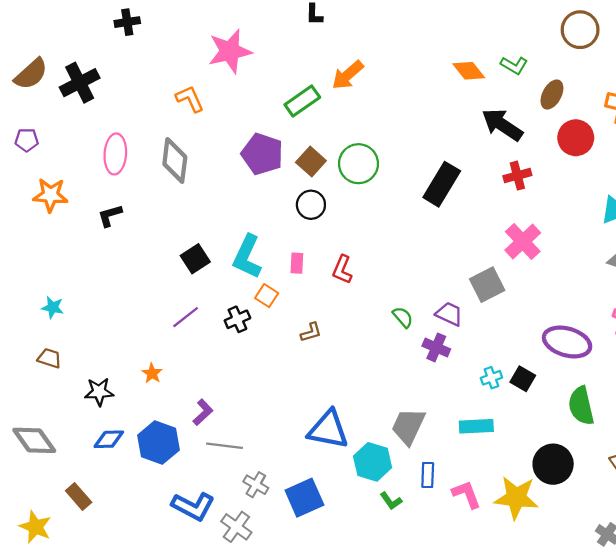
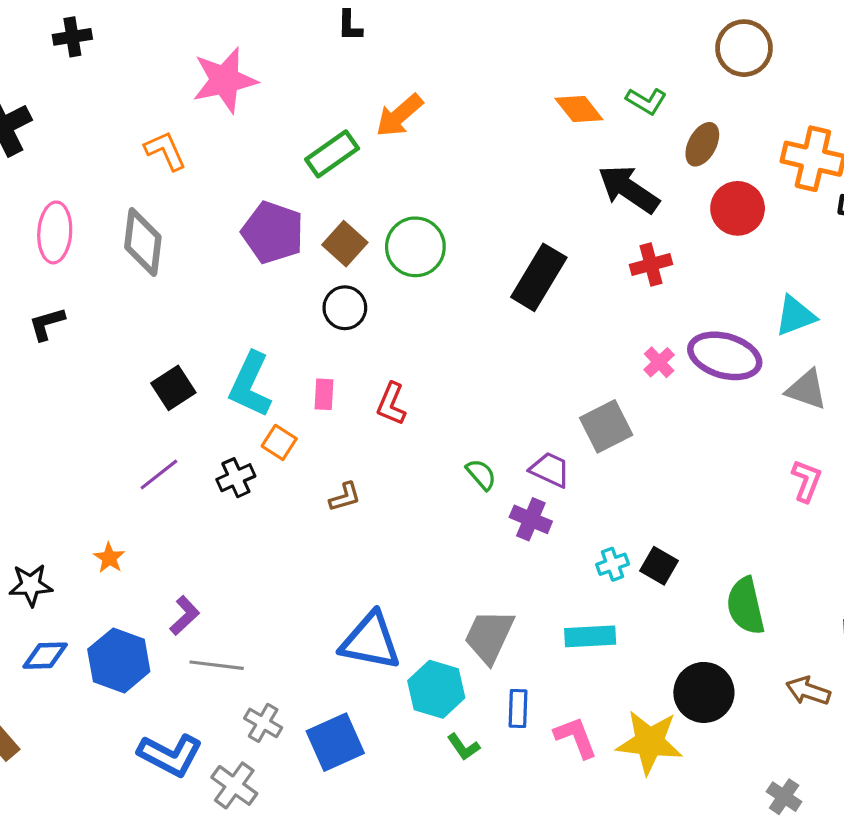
pink cross: (523, 242) -> (659, 362), size x0.6
purple ellipse: (567, 342) -> (725, 356), moved

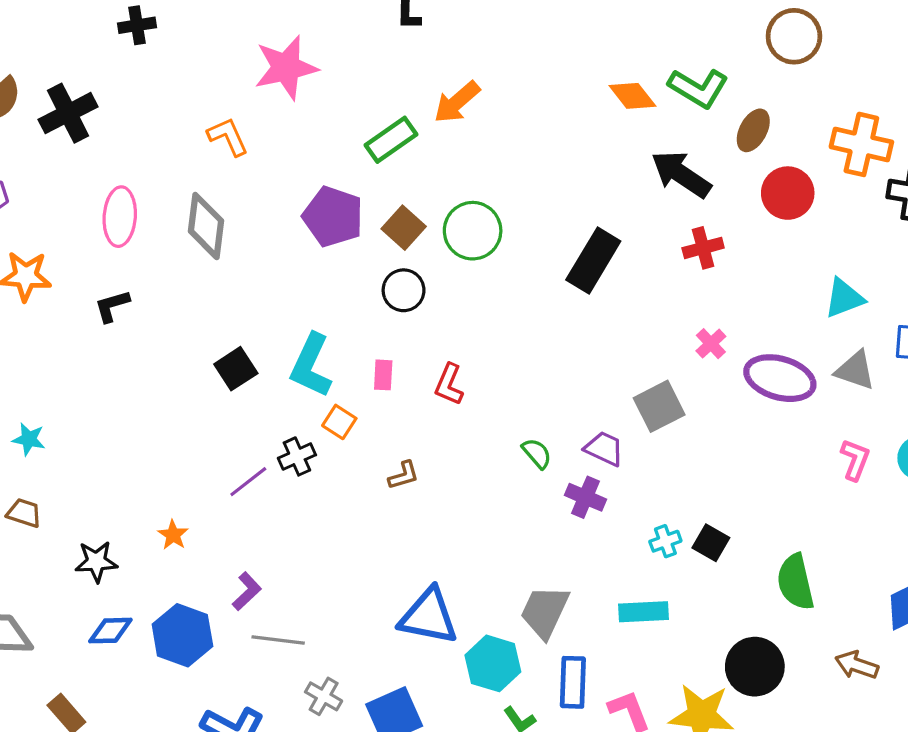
green L-shape: (646, 101) -> (698, 88), size x1.5
purple ellipse: (725, 356) -> (780, 378), moved
purple line: (159, 474) -> (248, 482), moved
blue rectangle: (518, 708) -> (573, 682), size x1.4

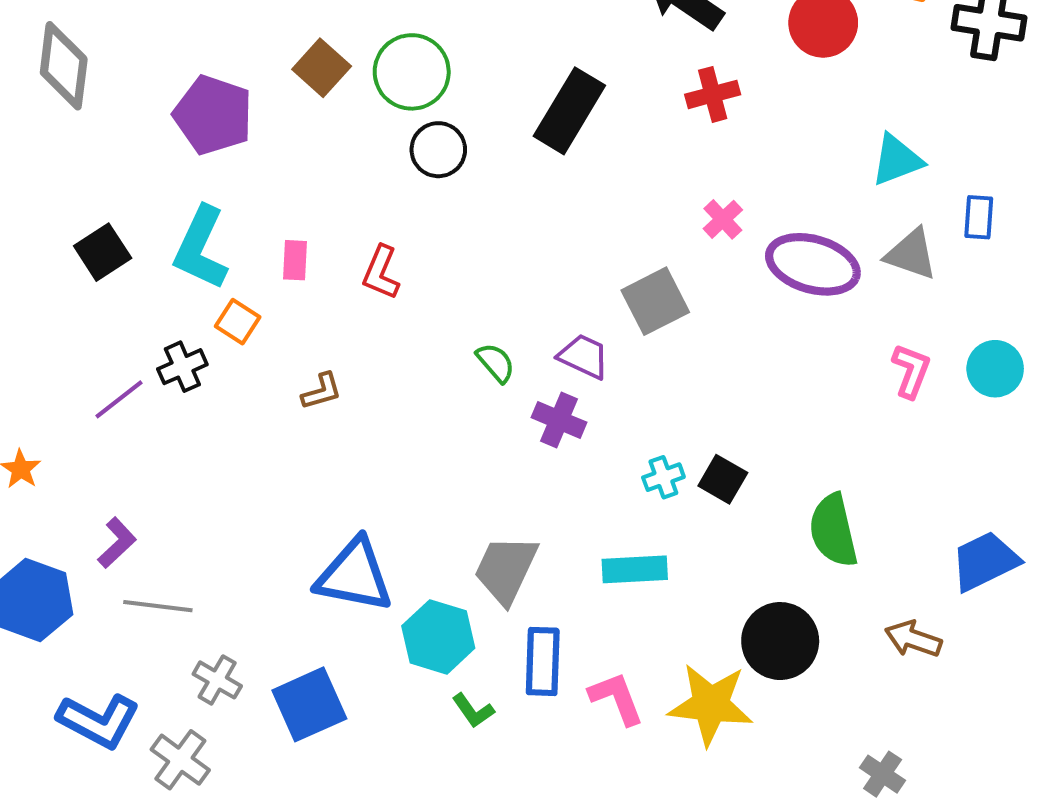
purple pentagon: (333, 217) -> (213, 115), moved
black circle: (404, 290) -> (438, 150), moved

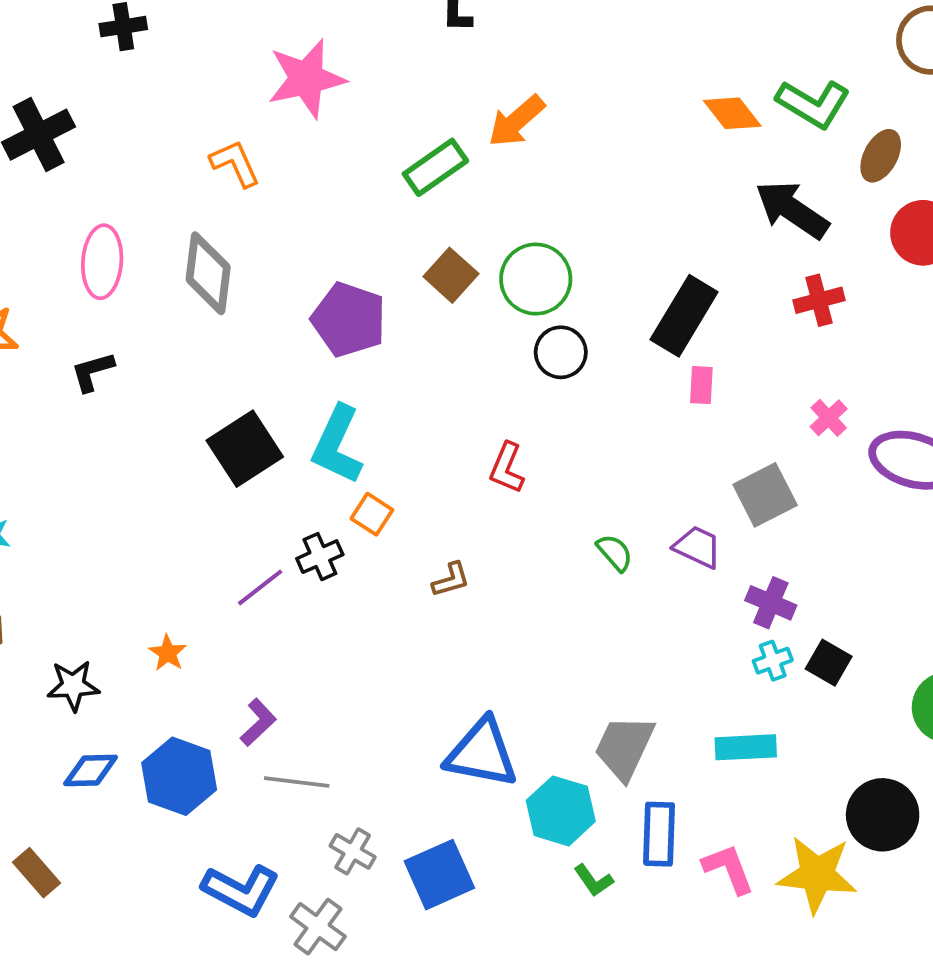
black square: (103, 252) -> (245, 449), size x1.4
pink rectangle: (295, 260) -> (701, 385), moved
purple cross: (559, 420) -> (771, 603), moved

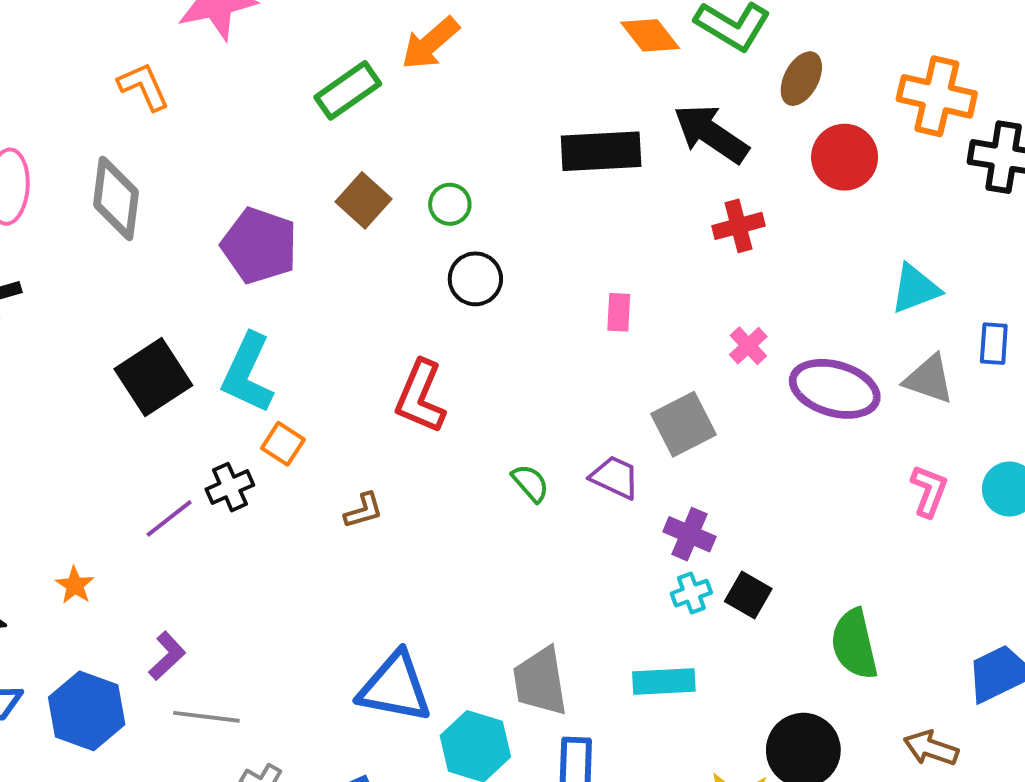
green circle: (536, 279) -> (450, 204), size x0.6
black rectangle: (684, 316) -> (601, 151), moved, turned 56
red L-shape: (507, 468) -> (420, 397), size x1.4
gray trapezoid: (624, 747) -> (540, 681), turned -34

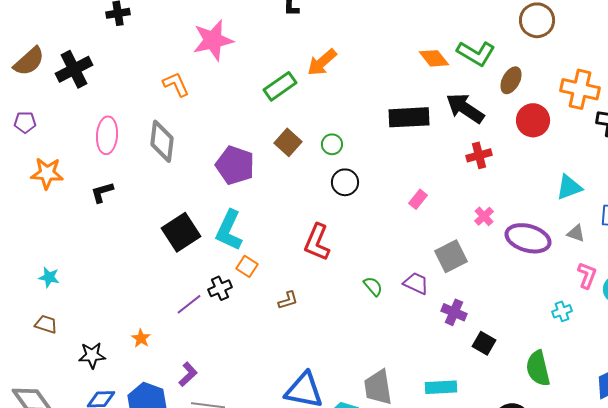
pink rectangle: (619, 312) -> (418, 199), turned 36
gray triangle: (929, 379) -> (576, 233), size x0.7
pink L-shape: (929, 491) -> (587, 275), moved
cyan cross: (691, 593) -> (562, 311), moved

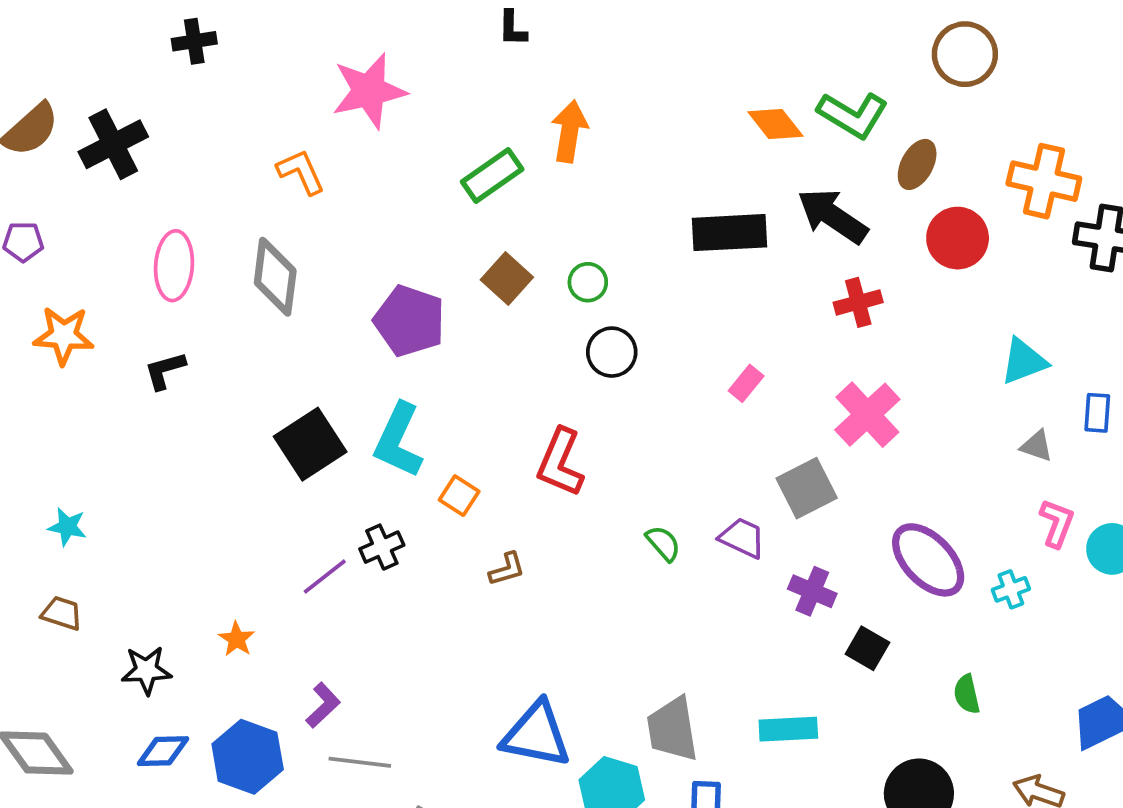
orange arrow: (322, 62) -> (569, 131), turned 140
pink cross: (484, 216) -> (867, 415), size x1.8
purple ellipse: (528, 238) -> (928, 560), moved, turned 30
orange square: (247, 266) -> (459, 496), moved
green semicircle: (538, 368) -> (967, 694), size x0.6

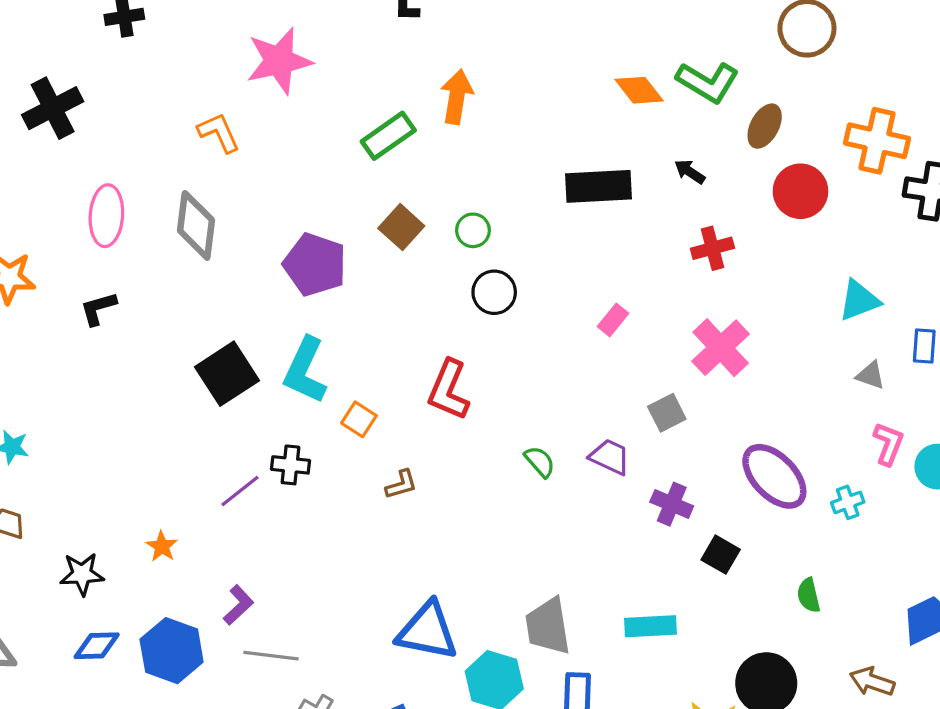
black arrow: (832, 216) -> (690, 172), size x0.5
gray square: (807, 488) -> (667, 413), size x0.7
black cross: (382, 547) -> (291, 465), turned 30

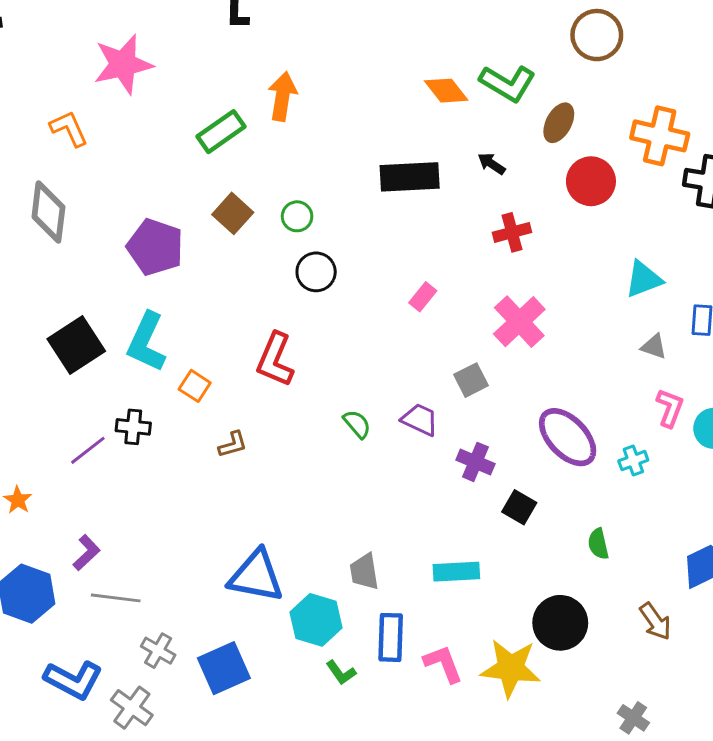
gray trapezoid: (548, 626) -> (364, 572), size x0.7
brown arrow: (872, 682) -> (655, 621), turned -144

